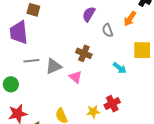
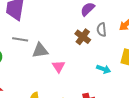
brown cross: (84, 53) -> (83, 37), moved
cyan arrow: (120, 68) -> (104, 69), turned -32

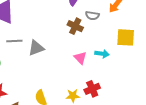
gray semicircle: (102, 30) -> (92, 16), turned -64
pink triangle: (59, 66) -> (80, 58), moved

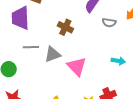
brown cross: (75, 26) -> (65, 27), moved
pink triangle: (80, 58) -> (77, 66), moved, size x1.5

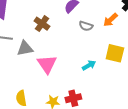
cyan arrow: (118, 61) -> (89, 65), turned -48

